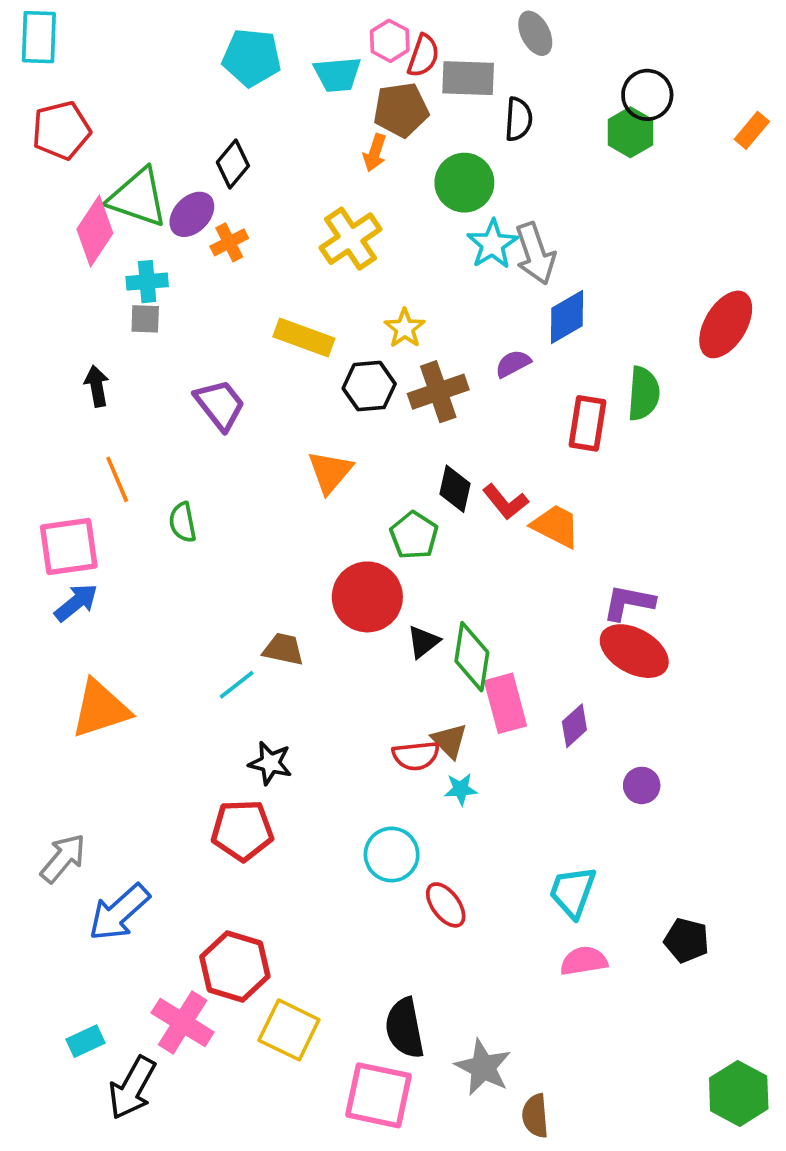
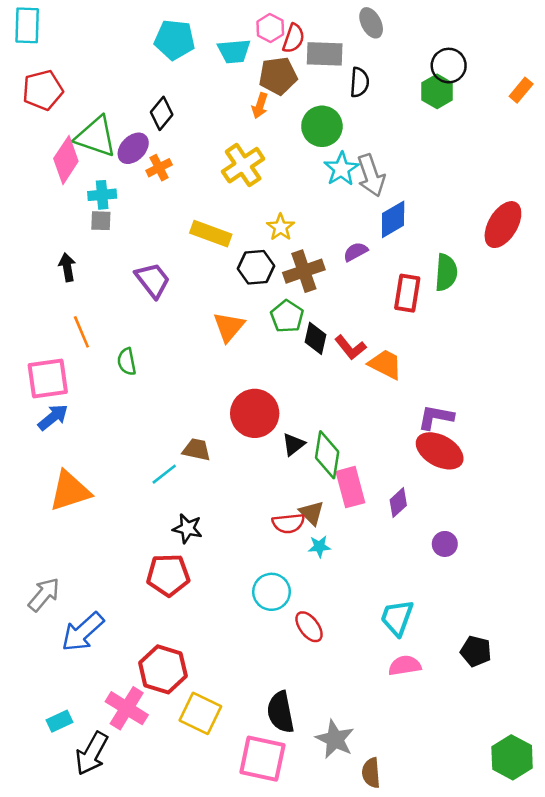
green pentagon: (414, 535) -> (287, 316), moved

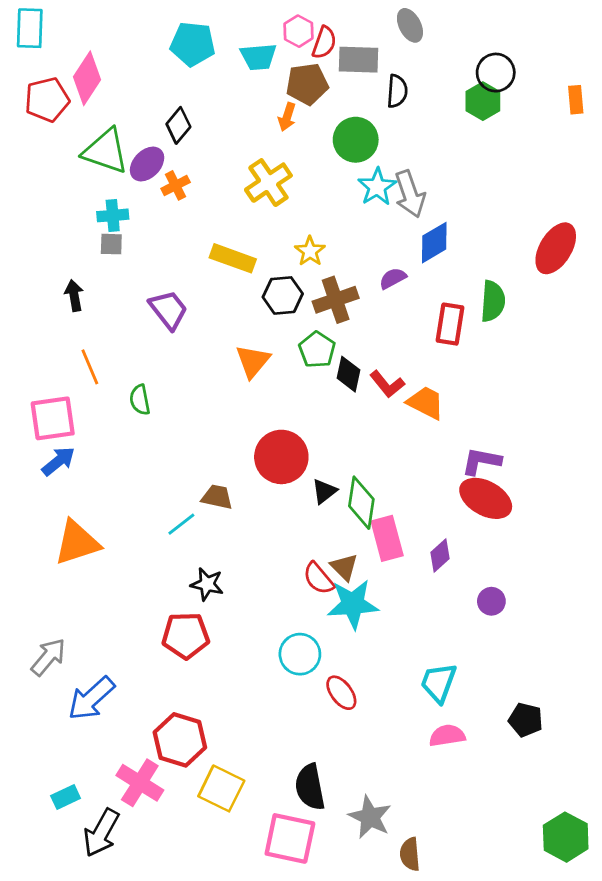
orange rectangle: (521, 90) -> (576, 100), turned -45
pink diamond: (66, 160) -> (87, 78), moved
red semicircle: (288, 523) -> (318, 578), turned 56
cyan star: (319, 547) -> (353, 604), size x2.0

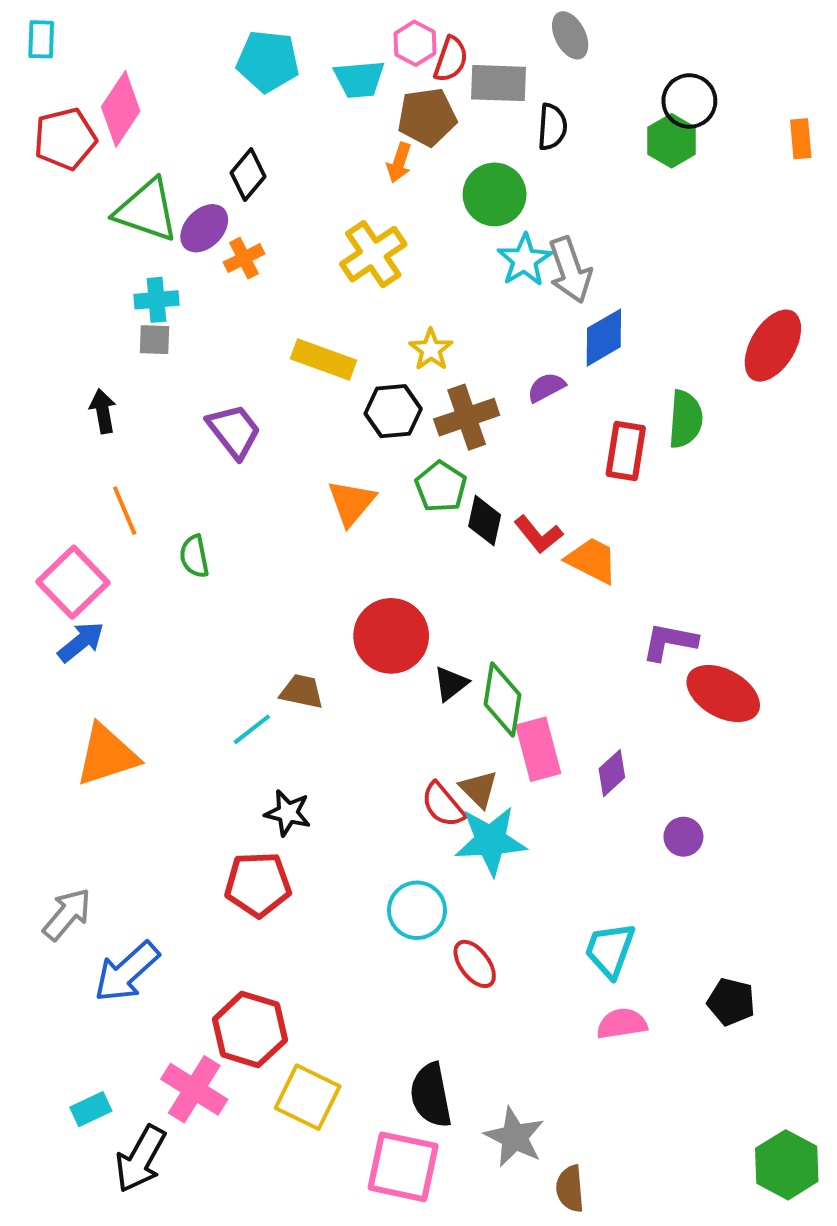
cyan rectangle: (30, 28) -> (41, 39), size x0.7
pink square: (53, 418) -> (73, 582), turned -36
red ellipse: (486, 498) -> (723, 694), moved

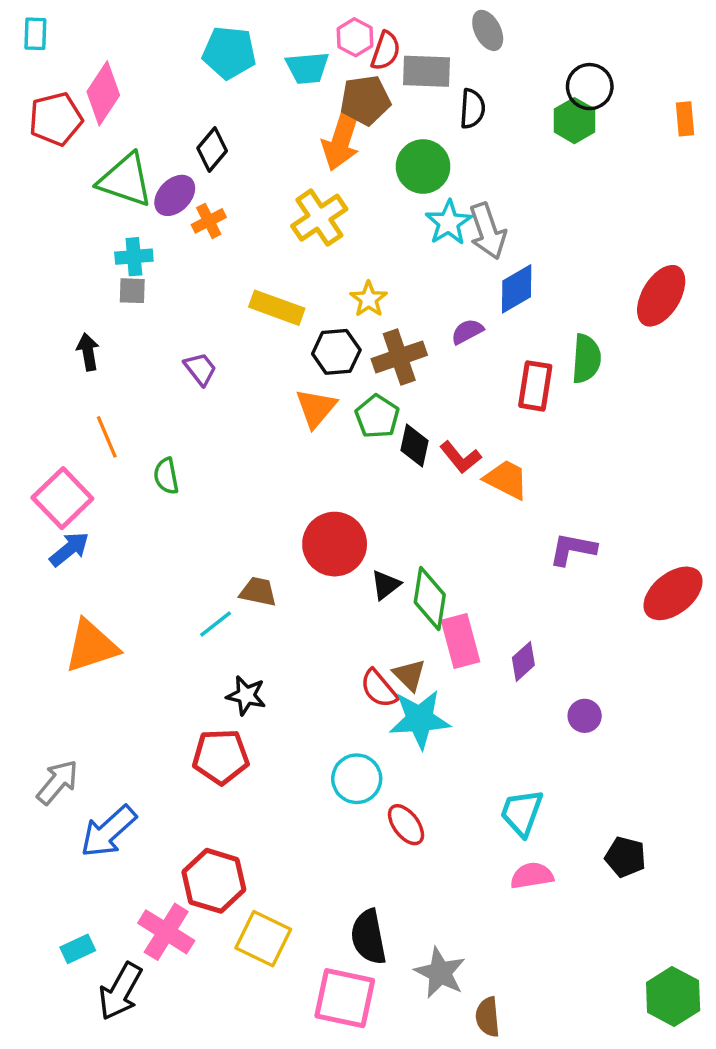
orange arrow: (399, 163) -> (341, 139), size x1.8
purple trapezoid: (234, 431) -> (200, 369), size x0.7
orange triangle: (351, 503) -> (316, 408), moved
red ellipse: (723, 694) -> (673, 593), moved, turned -68

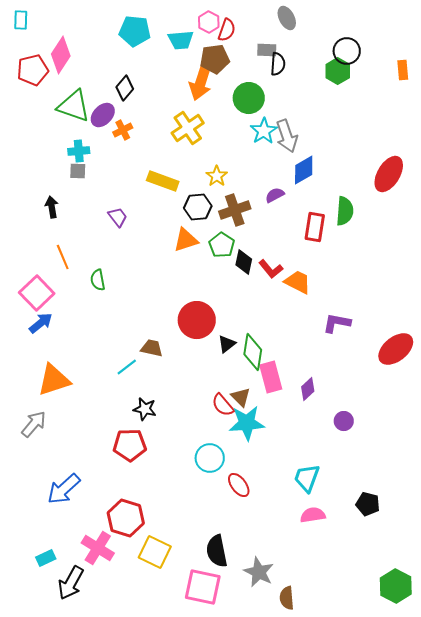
gray rectangle: (426, 71) -> (267, 50), moved, size x0.7
orange triangle: (316, 408) -> (186, 240), turned 32
gray arrow: (57, 782) -> (34, 424), moved

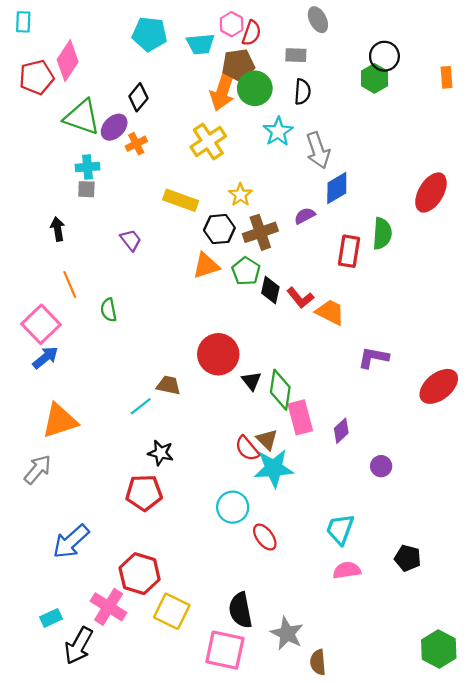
black semicircle: (278, 64) -> (302, 92), moved
green circle: (249, 98) -> (255, 88), moved
cyan star: (264, 131) -> (278, 132), moved
black triangle: (227, 344) -> (251, 381), turned -30

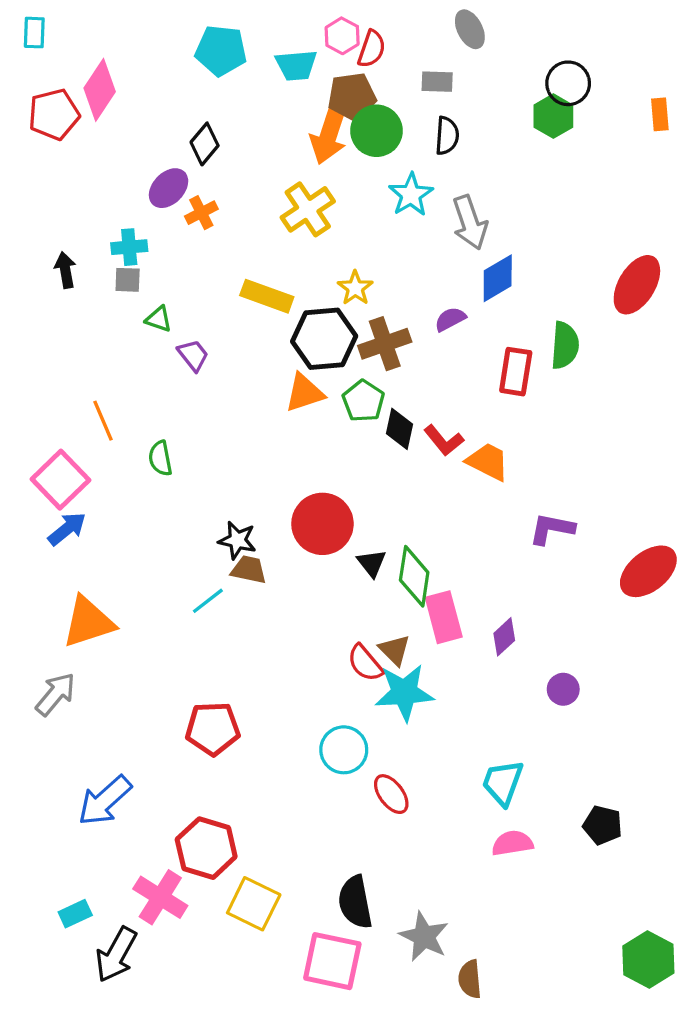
green triangle: (82, 117) -> (159, 319), moved, size x0.5
black arrow: (58, 229) -> (65, 270), moved
black hexagon: (219, 229) -> (324, 339), size x1.4
black star: (161, 453) -> (237, 540), moved

